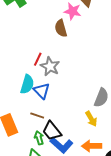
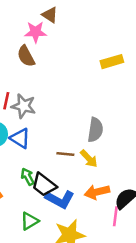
brown line: (37, 115) -> (65, 154), moved
green arrow: (39, 138) -> (28, 177), moved

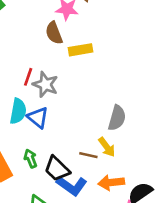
yellow rectangle: (112, 62) -> (81, 50), moved
brown line: (65, 154) -> (88, 155), moved
green arrow: (28, 177) -> (30, 158), moved

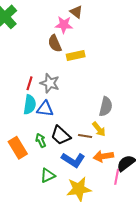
red line: (28, 77) -> (30, 83), moved
blue triangle: (38, 118) -> (45, 109), turned -30
black trapezoid: (57, 169) -> (61, 135), moved

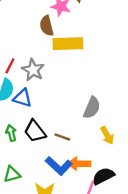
yellow rectangle: (76, 55) -> (68, 44), size x1.4
yellow arrow: (99, 129) -> (107, 135), moved
blue L-shape: (73, 160) -> (59, 166), moved

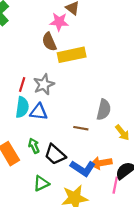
gray star: (33, 70) -> (44, 84), turned 30
black trapezoid: (35, 131) -> (55, 154), moved
brown line: (62, 137) -> (81, 128), moved

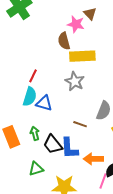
gray star: (44, 84) -> (75, 81), moved, turned -30
blue L-shape: (83, 168) -> (69, 148), moved, turned 45

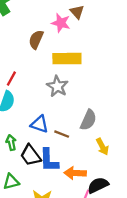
brown semicircle: (64, 41) -> (36, 40), moved, turned 36
blue triangle: (44, 103) -> (40, 124), moved

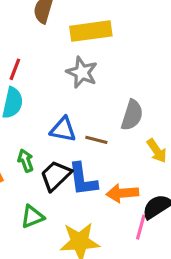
black trapezoid: (31, 155) -> (56, 176), turned 90

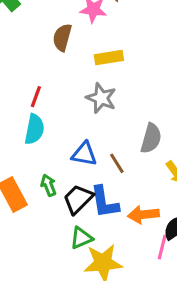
yellow rectangle: (91, 31) -> (109, 58), size x0.7
brown line: (96, 140) -> (117, 163), turned 45
green triangle: (32, 217) -> (81, 238), moved

